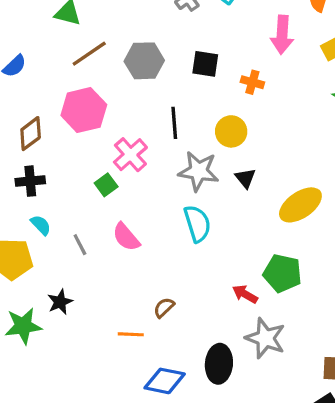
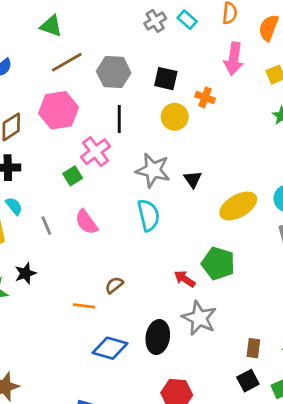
black line: (174, 123) -> (119, 119), moved
yellow circle: (231, 131) -> (175, 117), moved

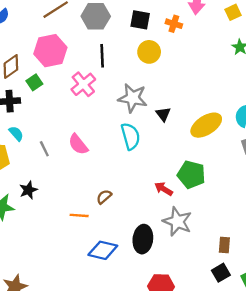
orange cross: (205, 97) -> (174, 24), moved
green square: (73, 176) -> (34, 82), moved
black triangle: (193, 179) -> (163, 114), moved

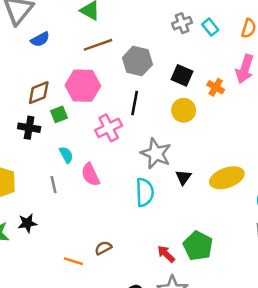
yellow ellipse: (206, 125) -> (227, 178), moved
cyan semicircle: (16, 133) -> (66, 155), moved
pink semicircle: (78, 144) -> (90, 175), moved

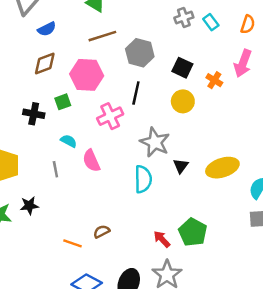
brown diamond: (39, 93) -> (45, 64), moved
cyan semicircle: (66, 155) -> (69, 141), turned -35

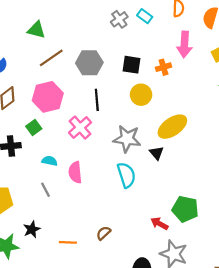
orange cross: (214, 80) -> (163, 67), turned -32
pink semicircle: (91, 161) -> (75, 172), turned 35
yellow ellipse: (222, 168) -> (172, 127), moved
orange line: (73, 243) -> (68, 242), moved

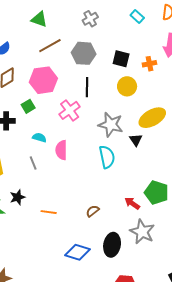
gray cross: (119, 19) -> (90, 19), moved
brown semicircle: (103, 233) -> (93, 211), moved

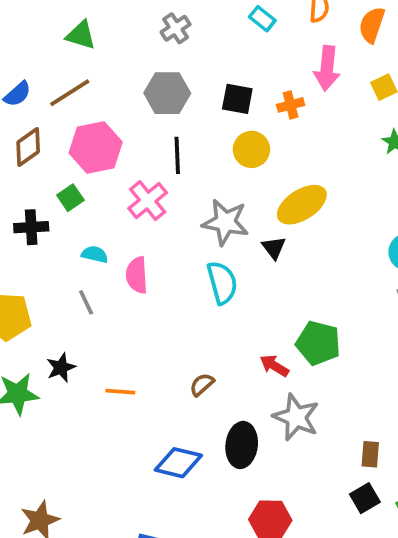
brown line: (50, 46) -> (70, 93), moved

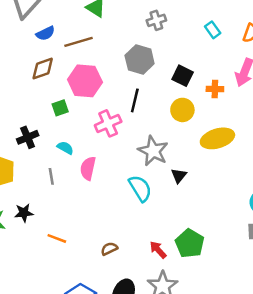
yellow ellipse: (302, 205) -> (217, 138), moved
black cross: (31, 227) -> (28, 137), moved, turned -35
cyan semicircle: (222, 283) -> (140, 188), turned -32

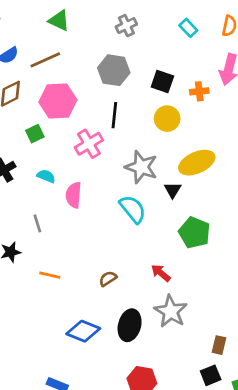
yellow ellipse: (217, 138) -> (197, 163), moved
gray line: (51, 176) -> (37, 223), moved
green pentagon: (190, 243) -> (194, 233), moved

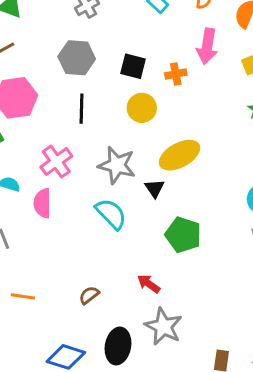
pink cross: (89, 144) -> (56, 162), moved

